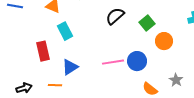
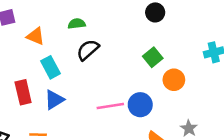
black semicircle: (115, 16) -> (88, 50), moved
blue triangle: (70, 67) -> (54, 100), moved

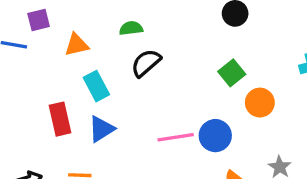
orange triangle: (36, 36) -> (77, 45), turned -36

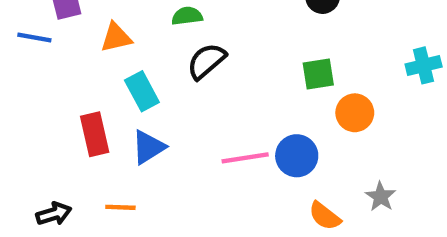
green square: (232, 73) -> (318, 74), turned 30

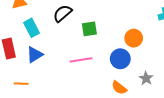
green square: (318, 74) -> (89, 29), moved
blue circle: (297, 156) -> (120, 59), moved

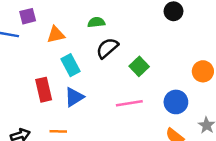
green square: (89, 29) -> (139, 66), turned -35
orange circle: (134, 38) -> (203, 71), moved

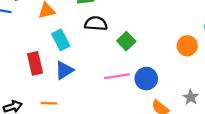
black semicircle: (107, 48) -> (96, 24), turned 45
blue circle: (176, 102) -> (146, 79), moved

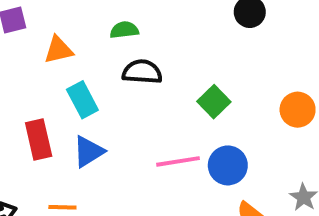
green square: (126, 41) -> (214, 102), moved

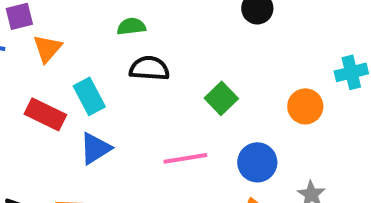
orange triangle: (59, 50) -> (47, 48), moved, turned -36
red rectangle: (39, 140) -> (45, 114), moved, turned -51
blue circle: (228, 165) -> (257, 162), moved

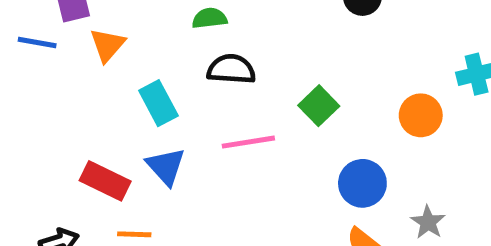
red rectangle: (45, 114) -> (105, 181), moved
blue triangle: (95, 148) -> (166, 166), turned -40
pink line: (185, 158) -> (248, 142), moved

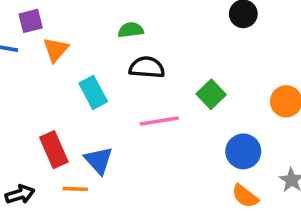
blue triangle: (166, 166) -> (99, 160), moved
red rectangle: (105, 181) -> (54, 150), turned 40

